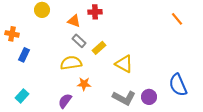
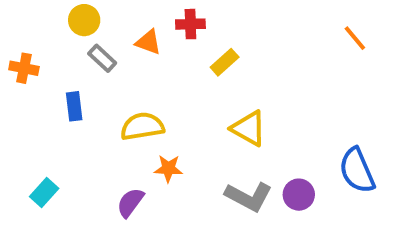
gray rectangle: (79, 41) -> (102, 58), moved
yellow rectangle: (99, 48) -> (225, 62), moved
blue rectangle: (24, 55) -> (74, 106), moved, turned -32

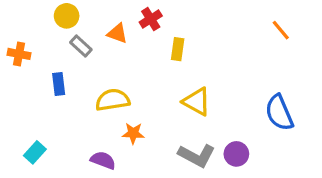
red cross: (190, 24) -> (151, 19), turned -30
yellow rectangle: (225, 62) -> (178, 49), turned -40
blue semicircle: (357, 170) -> (279, 113), moved
purple semicircle: (130, 203) -> (103, 160), turned 75

